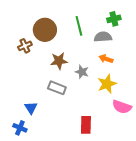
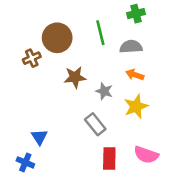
green cross: (114, 19) -> (136, 14), moved
gray rectangle: (57, 88) -> (95, 124), moved, turned 30
pink semicircle: (122, 107) -> (146, 155), moved

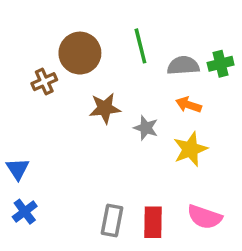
green cross: (136, 14) -> (221, 64), moved
gray rectangle: (95, 124) -> (112, 220), moved, turned 50
blue triangle: (39, 137) -> (18, 169), moved
blue cross: (25, 162) -> (25, 212), moved, turned 30

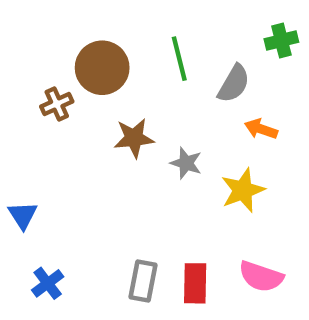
green cross: (221, 64) -> (281, 40), moved
gray semicircle: (183, 66) -> (234, 84), turned 124
orange arrow: (189, 105) -> (261, 129), moved
blue cross: (25, 212) -> (48, 283), moved

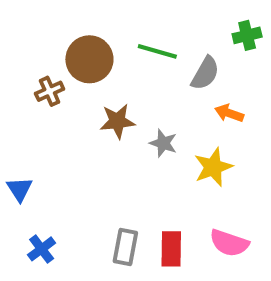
green line: (179, 59) -> (157, 51), turned -60

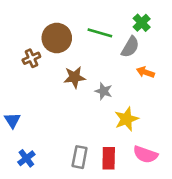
green cross: (247, 35) -> (142, 23), moved, turned -30
yellow star: (213, 167) -> (126, 119), moved

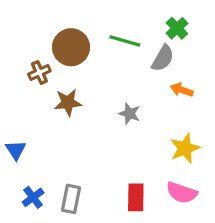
brown star: (75, 77) -> (68, 103), moved
yellow star: (126, 119) -> (185, 148), moved
gray rectangle: (80, 157) -> (71, 199), moved

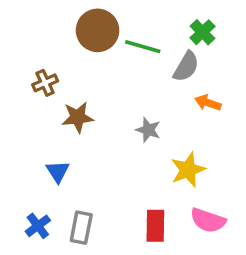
brown circle: (71, 47) -> (98, 30), moved
yellow star: (185, 148) -> (188, 170), moved
blue triangle: (16, 150) -> (58, 172), moved

